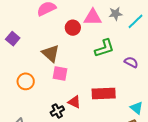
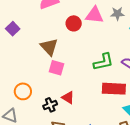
green L-shape: (104, 48) -> (103, 62), moved
orange circle: (26, 81) -> (23, 91), moved
red rectangle: (104, 94) -> (114, 89), moved

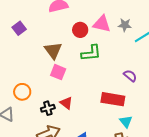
green L-shape: (103, 62) -> (91, 53), moved

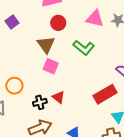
red circle: (80, 30) -> (58, 23), moved
green L-shape: (91, 53) -> (84, 48), turned 45
red rectangle: (113, 99) -> (105, 94), turned -40

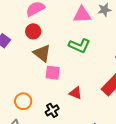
red circle: (58, 23) -> (33, 31), moved
red triangle: (58, 97) -> (76, 93), moved

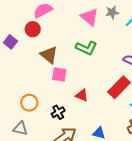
pink triangle: (82, 15) -> (90, 17), turned 42
red circle: (33, 31) -> (33, 29), moved

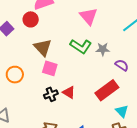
gray star: (112, 12) -> (103, 49), moved
orange circle: (29, 103) -> (15, 75), moved
black cross: (58, 112) -> (51, 94), moved

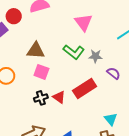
red circle: (31, 19) -> (14, 16), moved
brown triangle: (43, 47) -> (36, 51), turned -48
red rectangle: (107, 90) -> (85, 89), moved

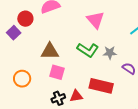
red rectangle: (85, 89) -> (101, 86), turned 50
red triangle: (59, 97) -> (76, 96), turned -40

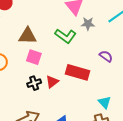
gray star: (110, 53) -> (88, 24), moved
red triangle: (76, 96) -> (52, 82), turned -32

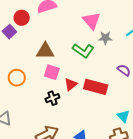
red triangle: (52, 82) -> (71, 84), moved

